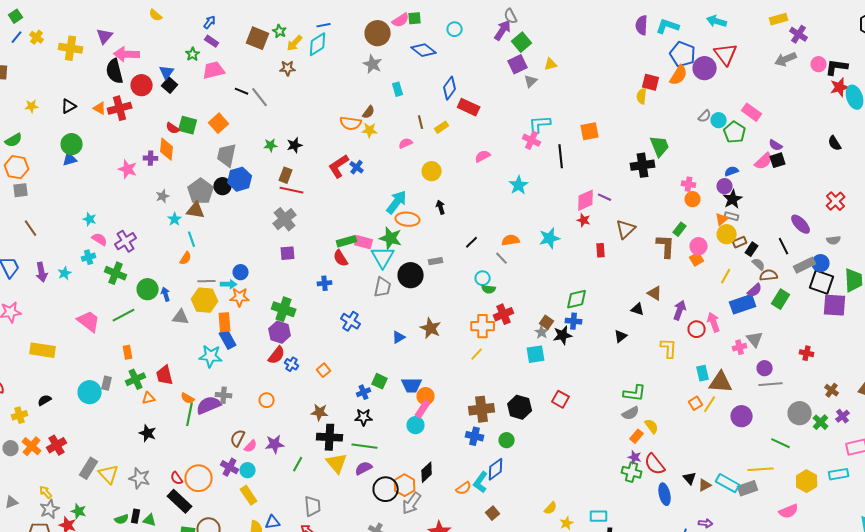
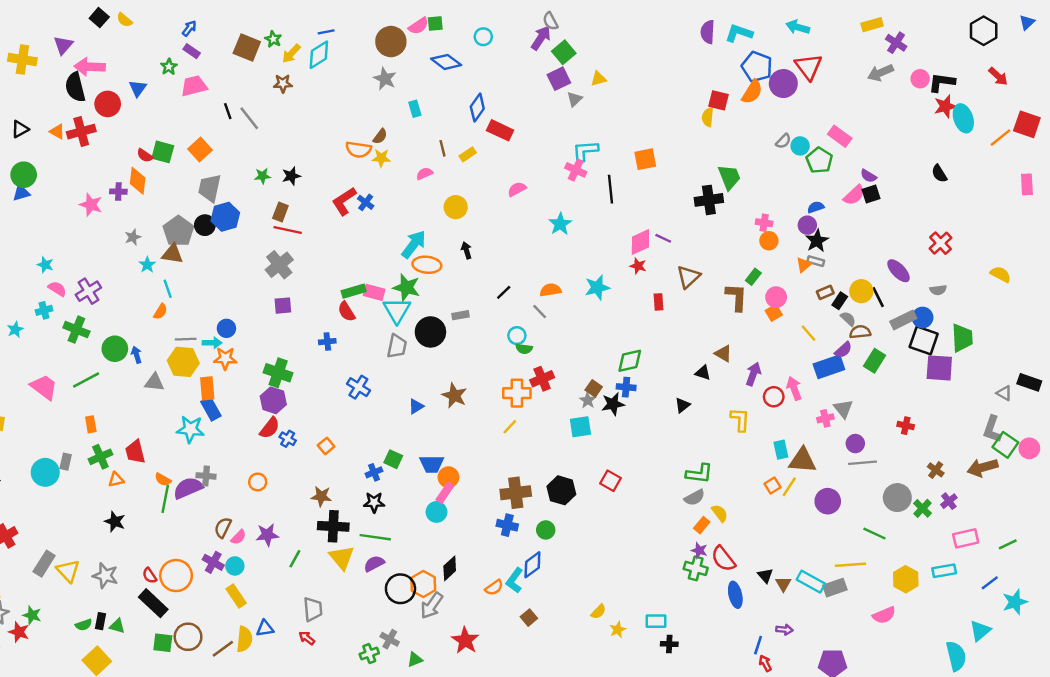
black square: (170, 85) -> (99, 18), moved
black line: (242, 91) -> (228, 111), turned 48
yellow circle: (727, 234) -> (861, 291), moved
yellow line: (726, 276) -> (808, 333), turned -70
brown triangle: (705, 485) -> (783, 584), turned -32

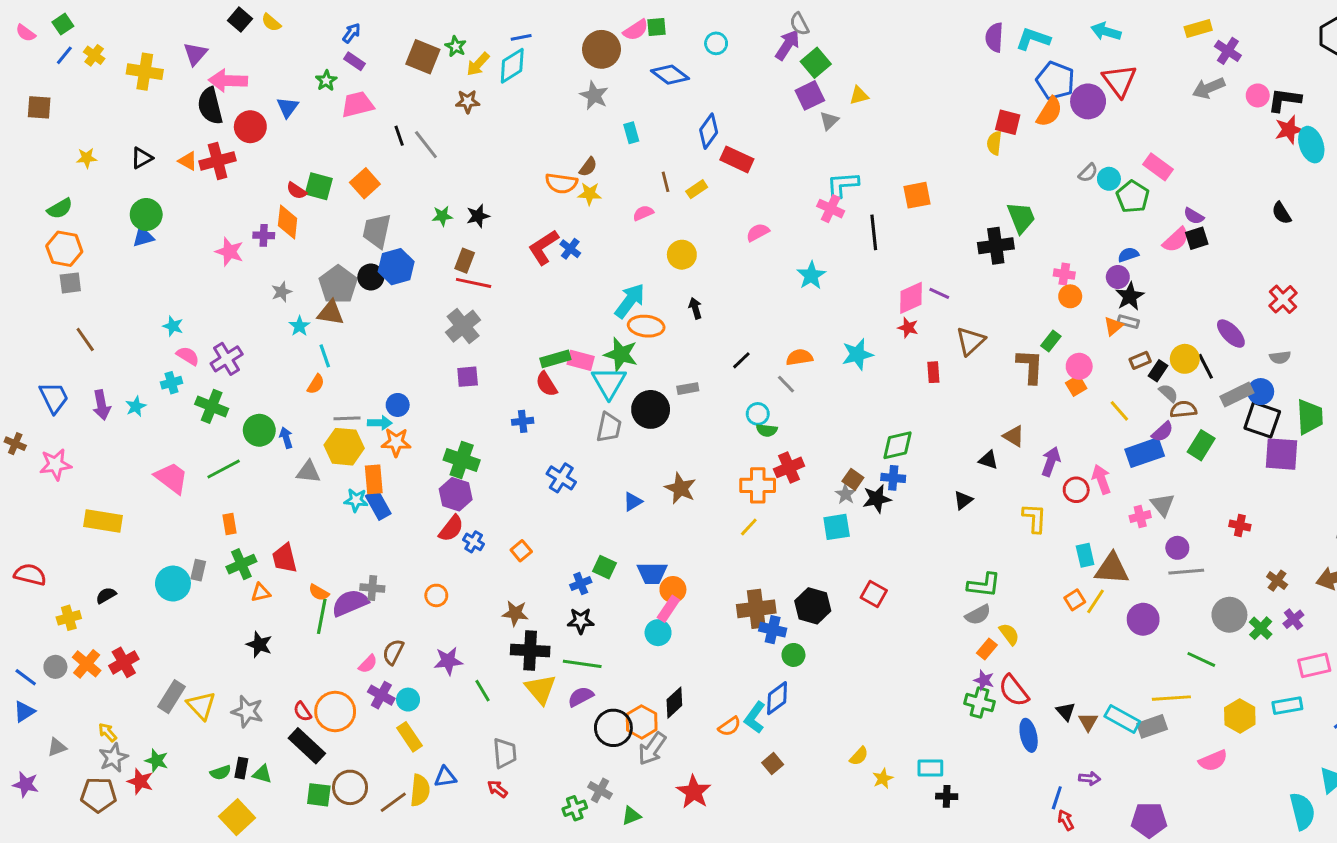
cyan star: (190, 429) -> (356, 500), moved, size x0.7
blue cross: (507, 525) -> (773, 630), moved
pink semicircle: (238, 537) -> (368, 664), moved
green line: (295, 559) -> (482, 691), turned -60

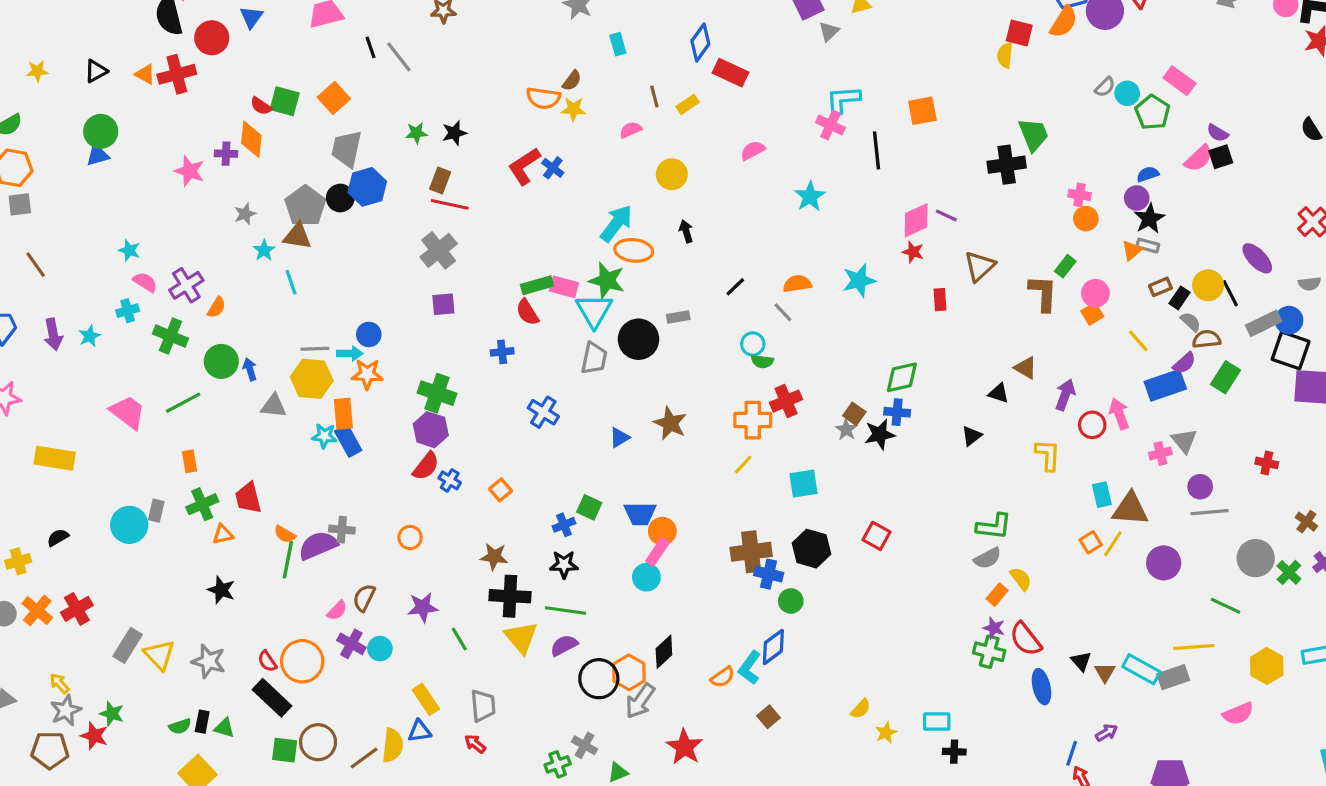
orange semicircle: (316, 384) -> (216, 307), moved
cyan square: (837, 527) -> (804, 484), moved
yellow rectangle: (410, 737) -> (426, 699), moved
purple arrow: (1090, 778) -> (1107, 733), turned -36

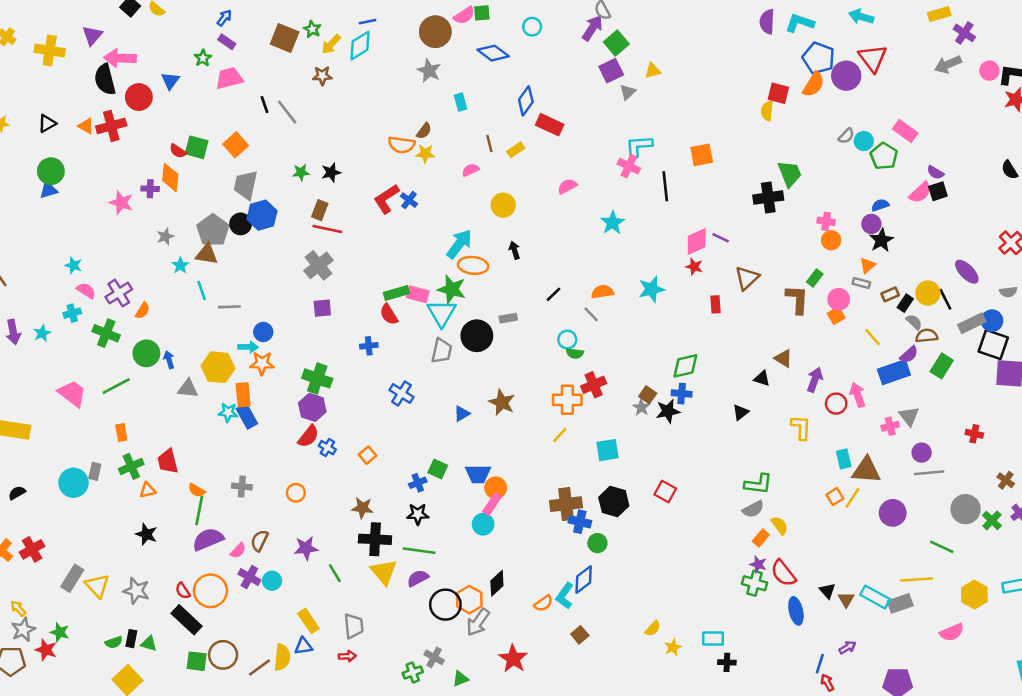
gray rectangle: (1148, 246) -> (861, 283), moved
gray line: (315, 349) -> (229, 307), moved
purple semicircle: (318, 545) -> (208, 539), moved
red arrow: (475, 744) -> (347, 656), turned 138

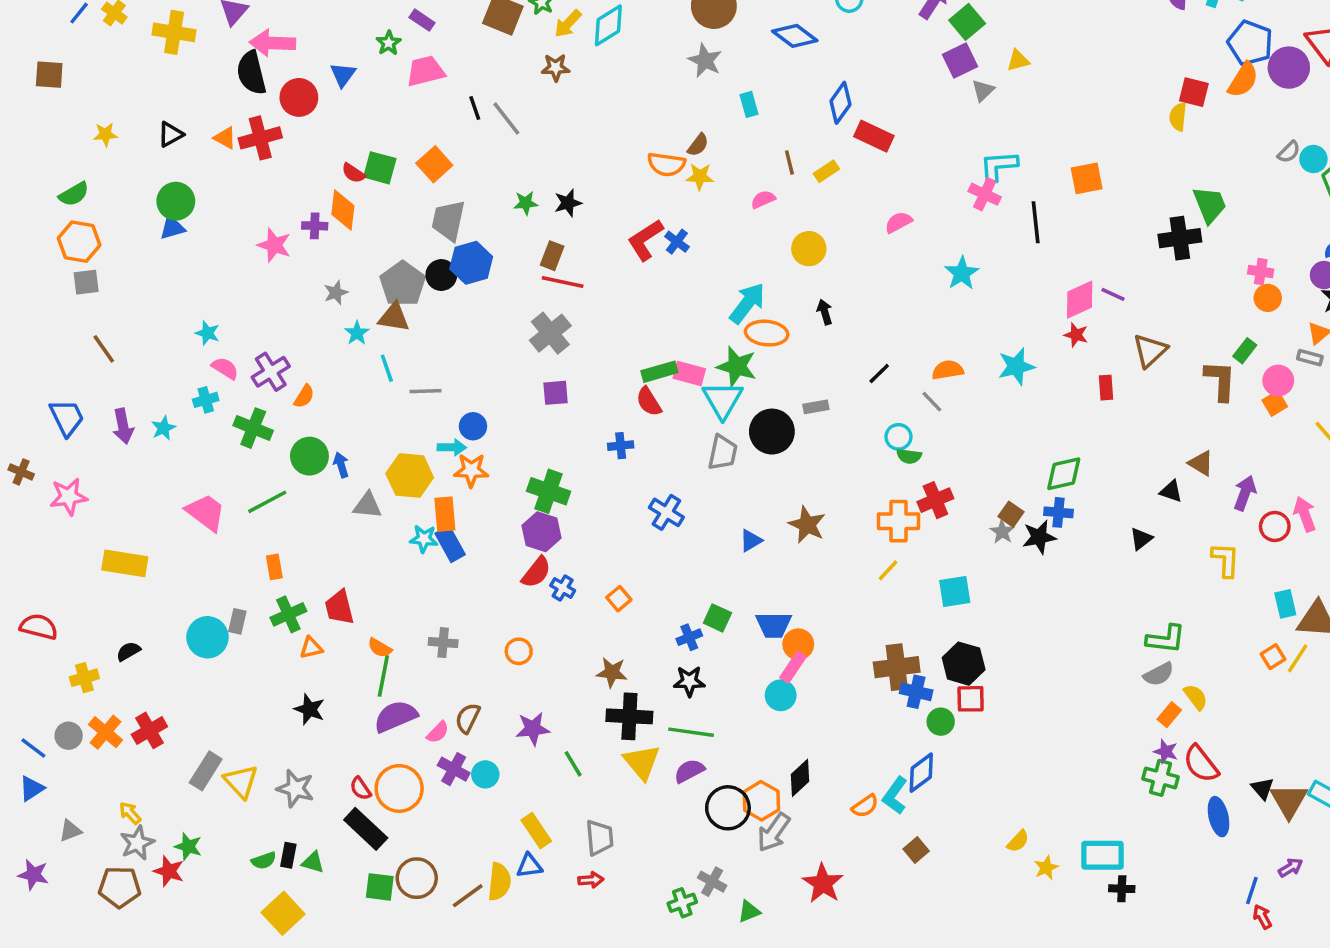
red square: (665, 492) -> (971, 699), moved, turned -30
brown triangle: (846, 600) -> (1289, 801), size x1.6
cyan rectangle: (713, 639) -> (1102, 855), size x1.4

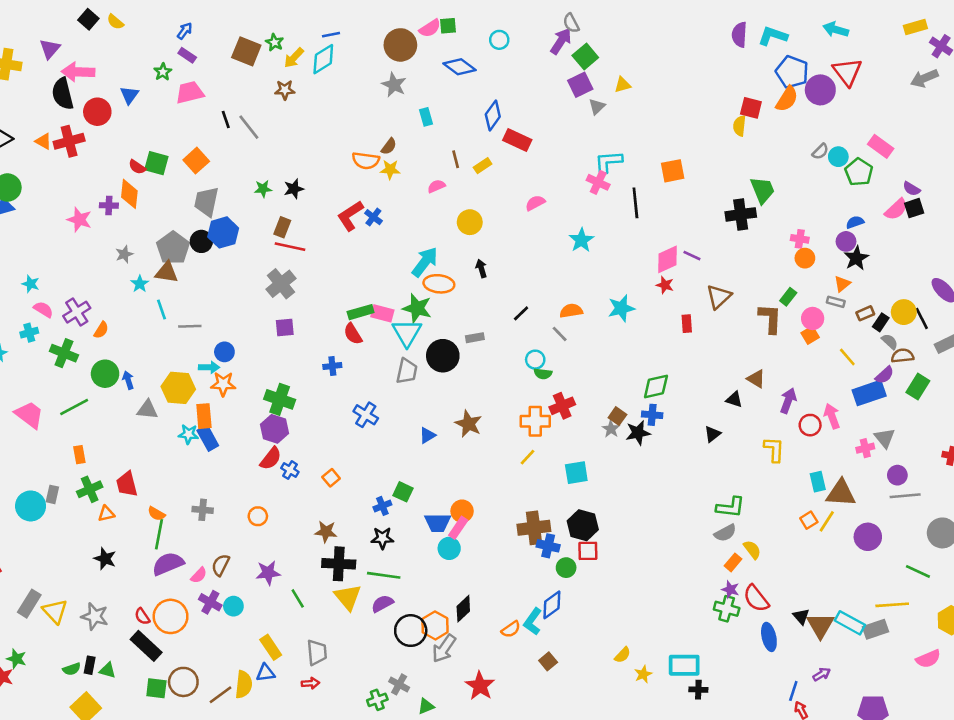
blue trapezoid: (774, 625) -> (438, 523), moved

